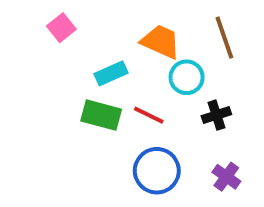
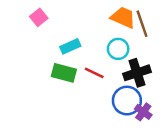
orange trapezoid: (161, 42) -> (123, 17), moved
black cross: (216, 115) -> (137, 73), size x1.5
blue circle: (157, 171) -> (127, 101), moved

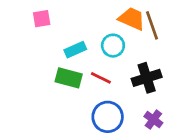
pink square: (39, 17) -> (42, 19), turned 30
cyan circle: (118, 49) -> (113, 46), moved
blue circle: (127, 101) -> (108, 117), moved

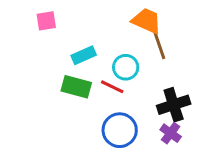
brown line: (152, 25) -> (159, 43), moved
cyan circle: (113, 46) -> (126, 67), moved
black cross: (147, 78) -> (174, 105), moved

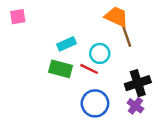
pink square: (46, 21) -> (18, 17), moved

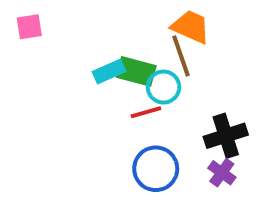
brown line: (126, 34) -> (181, 56), moved
green rectangle: (61, 69) -> (136, 71), moved
red line: (89, 69) -> (146, 112), turned -42

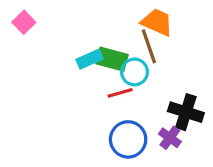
pink square: (29, 27) -> (24, 22), turned -35
black cross: (226, 136) -> (186, 112), turned 36
purple cross: (222, 173) -> (170, 138), moved

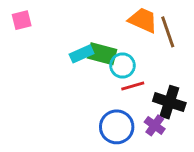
pink square: (24, 22) -> (22, 20), turned 30
brown line: (149, 46) -> (168, 32), moved
red line: (120, 93) -> (133, 86), moved

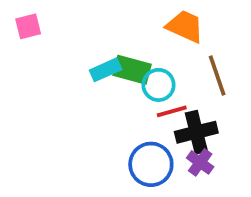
brown line: (168, 32) -> (217, 75), moved
black cross: (169, 102) -> (196, 132), moved, turned -32

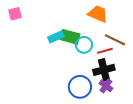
brown line: (217, 75) -> (115, 40), turned -45
red line: (172, 111) -> (105, 51), moved

